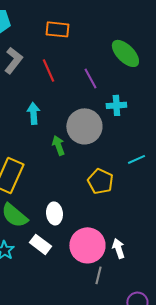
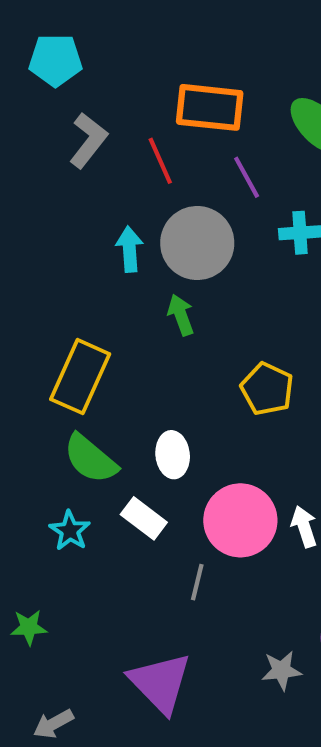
orange rectangle: (57, 29) -> (210, 107), moved, size x1.4
gray circle: (84, 126) -> (197, 243), moved
gray line: (98, 275) -> (197, 582), moved

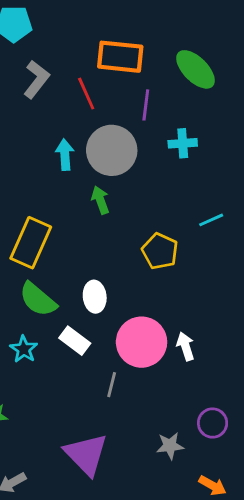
purple line: (247, 177) -> (146, 105), turned 36

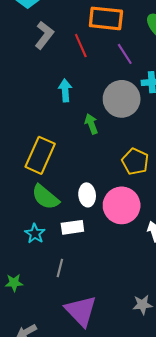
purple line: (146, 105) -> (125, 54), turned -40
gray circle: (112, 150) -> (122, 99), moved
white rectangle: (75, 341) -> (72, 227), turned -45
pink circle: (142, 342) -> (122, 205), moved
gray line: (112, 385) -> (60, 268), moved

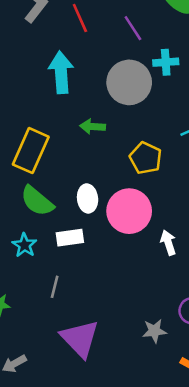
cyan arrow: (65, 90) -> (61, 72), size x1.5
green arrow: (91, 124) -> (93, 127), moved, turned -66

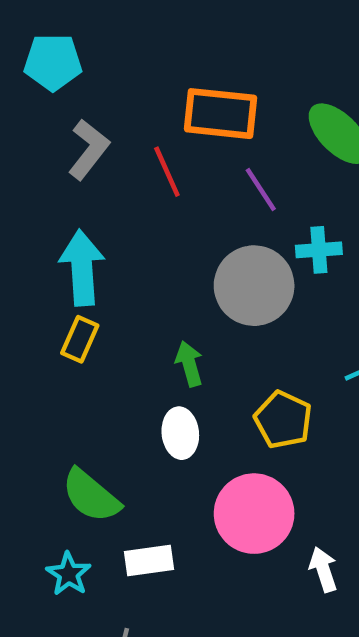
cyan arrow: (61, 72) -> (82, 268), moved
green arrow: (93, 127) -> (189, 364), turned 70
yellow rectangle: (31, 151) -> (80, 339), moved, size x0.6
white ellipse: (88, 198) -> (180, 433), moved

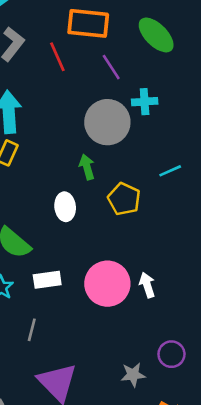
green arrow: (189, 364) -> (87, 167), moved
pink circle: (254, 514) -> (107, 284), moved

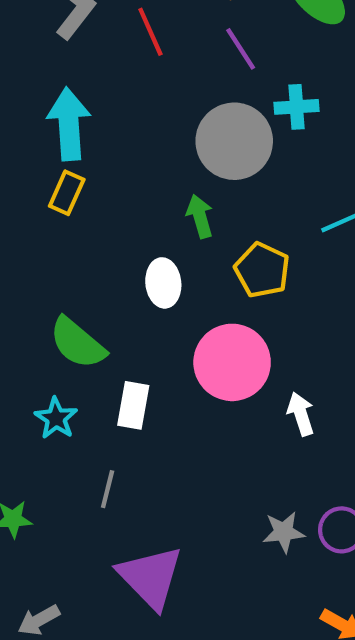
white rectangle: (47, 280) -> (133, 405), turned -72
pink circle: (107, 284) -> (232, 362), moved
gray star: (133, 375) -> (284, 532), moved

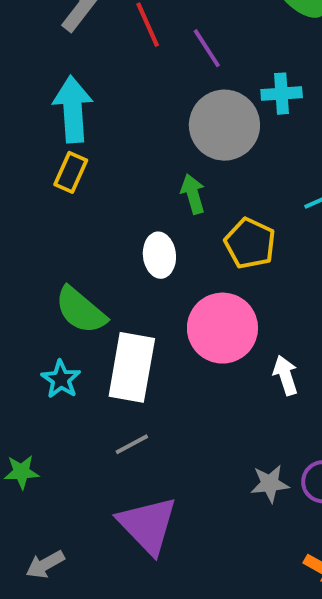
purple line: (241, 49) -> (207, 48), moved
white rectangle: (133, 405) -> (132, 367), size x1.6
gray line: (108, 489) -> (132, 444), moved, turned 48

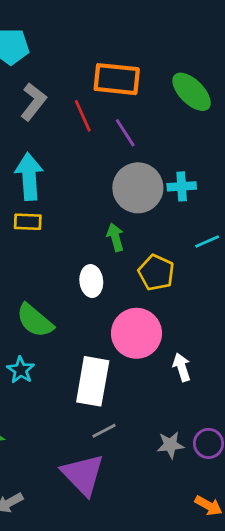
cyan cross: (282, 94) -> (182, 186), moved
yellow rectangle: (71, 172) -> (28, 222), turned 68
white rectangle: (132, 367) -> (93, 381), moved
gray line: (132, 444) -> (104, 431), moved

